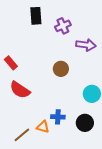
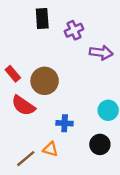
brown circle: (61, 69) -> (45, 81), moved, size x1.5
blue cross: (58, 117) -> (65, 123), moved

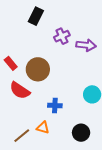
black rectangle: (42, 18) -> (36, 16), turned 30
purple cross: (74, 30) -> (62, 36), moved
black circle: (100, 144) -> (81, 133), moved

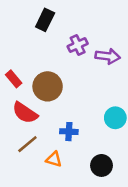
brown line: (22, 136) -> (27, 144), moved

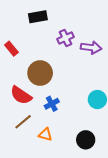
black rectangle: (45, 20) -> (38, 17), turned 54
red rectangle: (14, 79) -> (11, 49), moved
blue cross: (69, 132) -> (52, 104), moved, turned -32

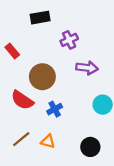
purple arrow: (91, 48) -> (87, 68), moved
brown line: (23, 122) -> (21, 139), moved

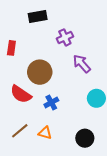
red rectangle: (12, 51) -> (11, 48), turned 48
purple arrow: (87, 68) -> (82, 64), turned -138

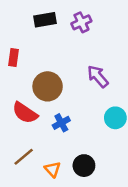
purple cross: (65, 37) -> (81, 22), moved
orange triangle: (45, 133) -> (53, 169), moved, turned 32
black circle: (85, 138) -> (84, 166), moved

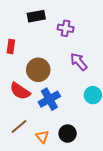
purple cross: (81, 22) -> (66, 28), moved, turned 35
blue cross: (61, 123) -> (49, 99), size x1.5

